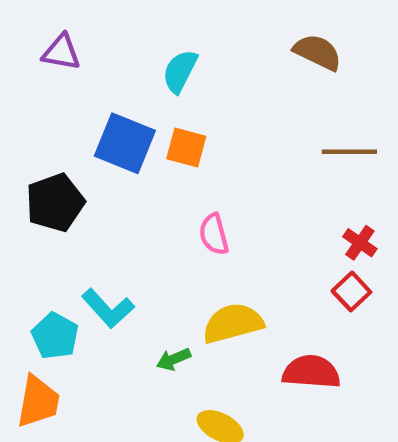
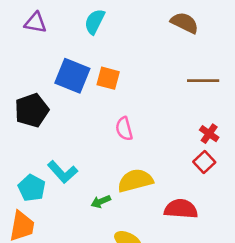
cyan semicircle: (180, 71) -> (95, 22), moved

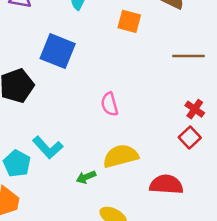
orange square: (108, 78) -> (129, 21), moved

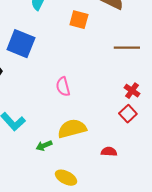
red semicircle: (166, 184) -> (109, 152), size x0.6

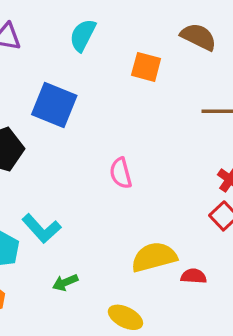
yellow semicircle: (72, 129) -> (154, 257), moved
green arrow: (44, 146) -> (65, 282), moved

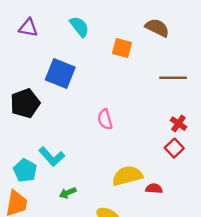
cyan semicircle: (83, 35) -> (79, 27), turned 115

